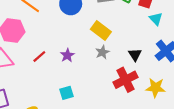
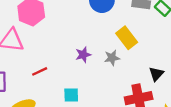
gray star: (102, 52) -> (112, 58), moved
red line: (39, 56) -> (40, 71), moved

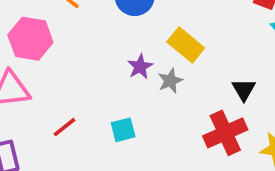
purple star: (83, 55) -> (140, 67), moved
cyan square: (71, 95) -> (123, 130), moved

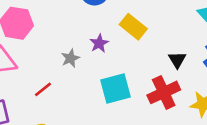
gray star: (170, 81) -> (70, 58), moved
cyan square: (123, 130) -> (115, 88), moved, size x1.6

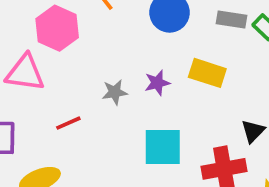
yellow rectangle: (133, 27) -> (207, 73), turned -36

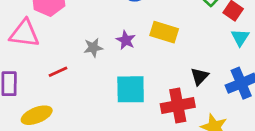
purple star: (157, 83) -> (126, 40), turned -30

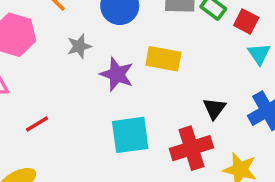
purple star: (126, 40) -> (117, 74), size x1.4
gray star: (93, 48) -> (79, 46), moved

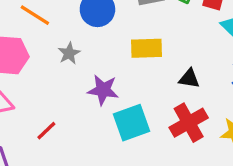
purple star: (117, 74) -> (103, 90), moved
black triangle: (214, 108) -> (189, 78), moved, turned -45

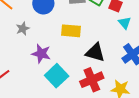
black triangle: (189, 78) -> (95, 52), size x1.5
cyan square: (132, 123) -> (57, 76), turned -30

